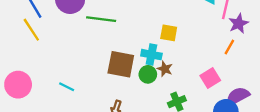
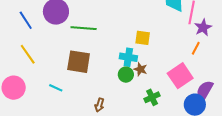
yellow line: (31, 30) -> (28, 54), moved
brown square: (121, 64) -> (79, 62), moved
pink square: (210, 78) -> (180, 76), size x1.4
purple semicircle: (238, 96) -> (205, 91), turned -30

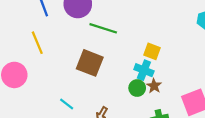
yellow square: (143, 38) -> (152, 51), moved
cyan line: (56, 88) -> (67, 104), moved

